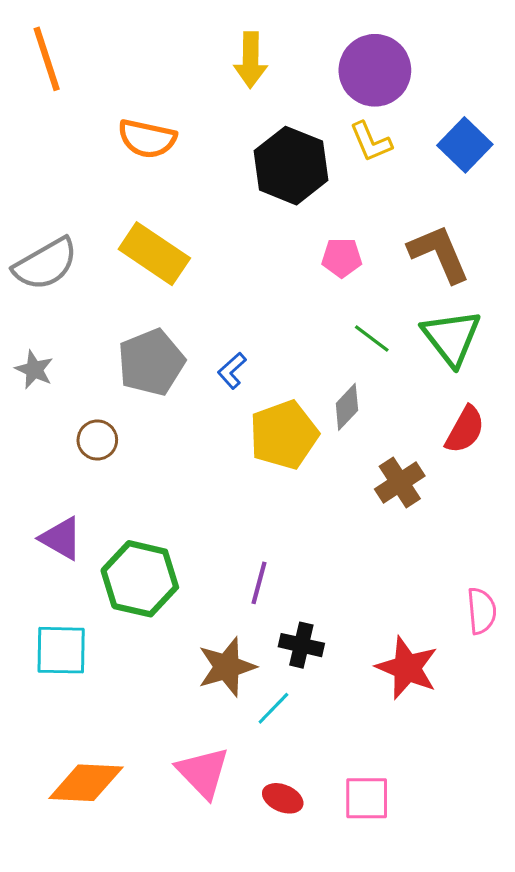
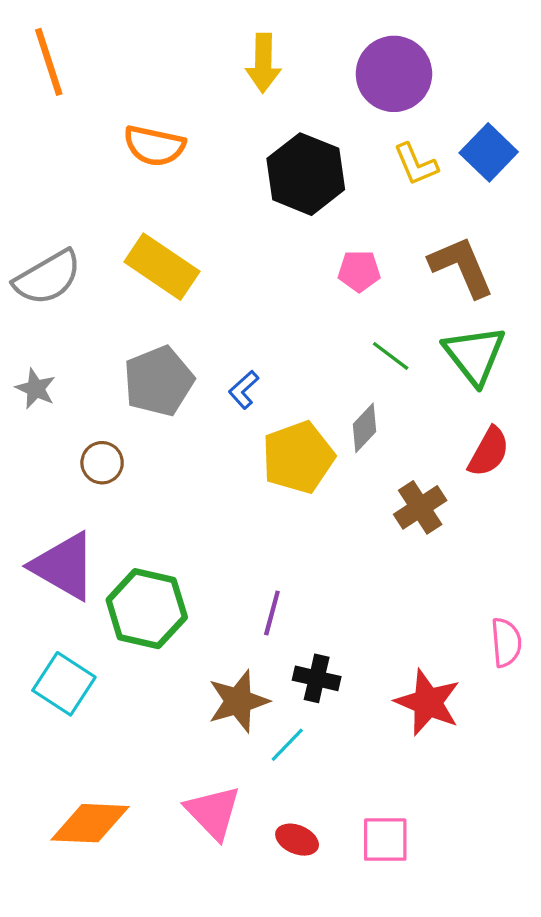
yellow L-shape: (371, 142) -> (416, 164), moved
purple triangle: (61, 538) -> (64, 566), size x1.5
cyan square: (61, 650) -> (64, 684), turned 32

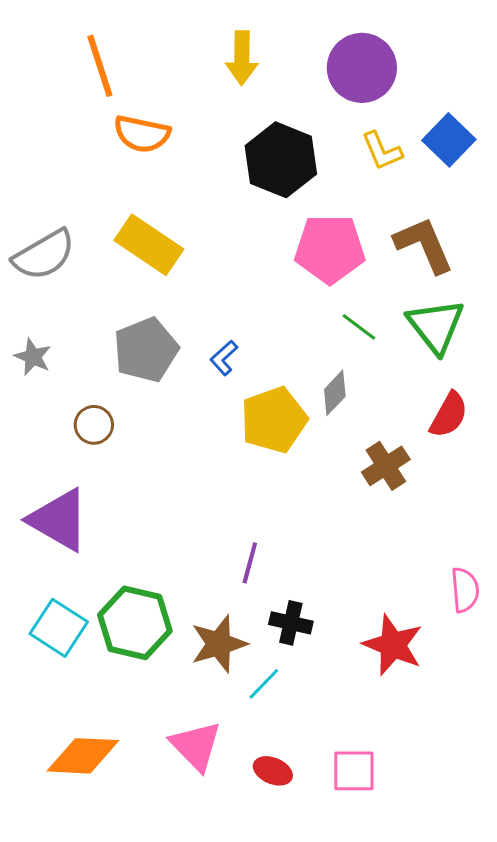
orange line: (49, 62) -> (100, 66), moved
pink pentagon: (359, 271) -> (330, 249), size x1.8
green hexagon: (147, 609) -> (135, 623), moved

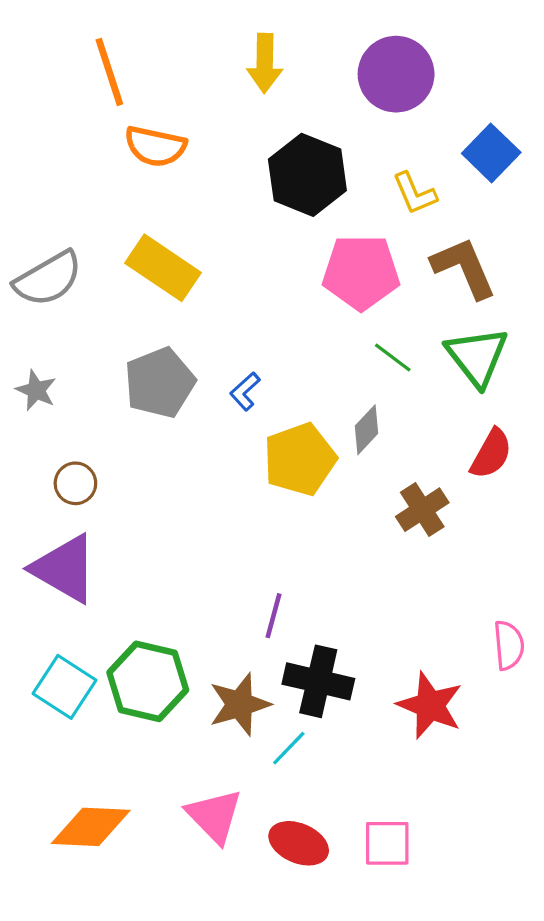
yellow L-shape: (382, 151) -> (415, 193), moved
brown circle: (94, 425) -> (75, 483), moved
black cross: (291, 623) -> (318, 681), size x1.5
red ellipse: (273, 771) -> (299, 843), size x1.4

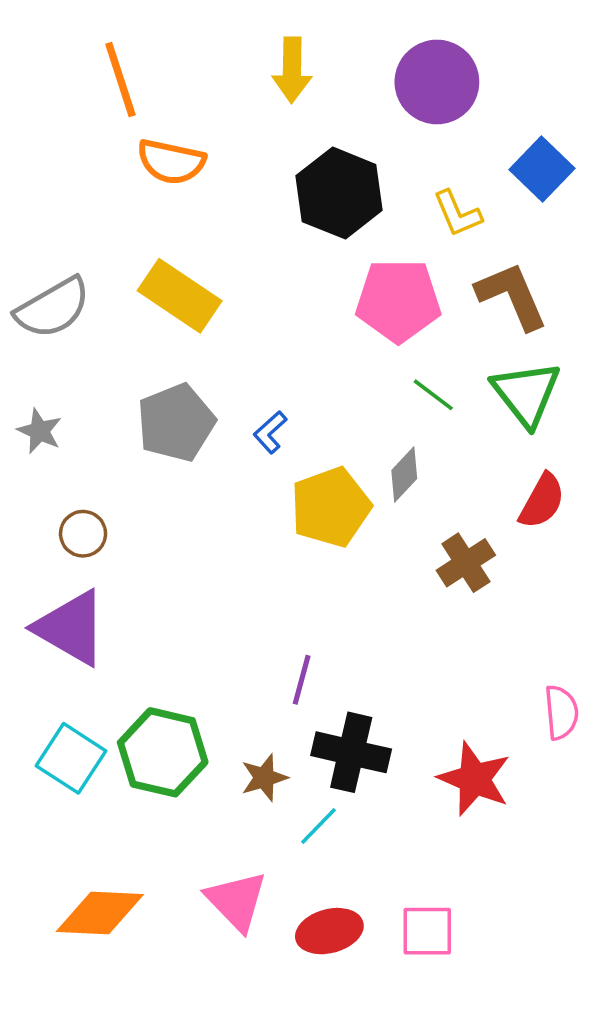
brown star: (240, 704) -> (264, 778), size x0.7
red ellipse: (299, 843) -> (329, 931), turned -38

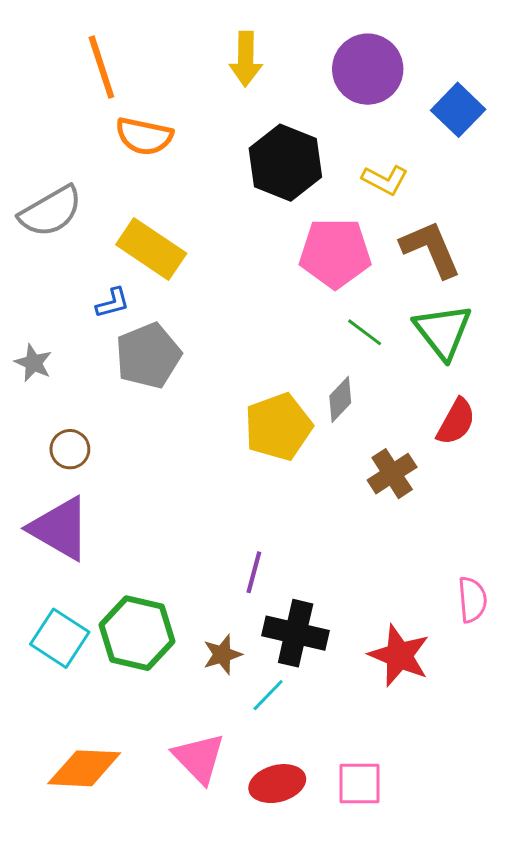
blue square: (542, 169) -> (458, 110), moved
yellow L-shape: (457, 214) -> (385, 180), turned -39
gray semicircle: (53, 308) -> (51, 211), moved
blue L-shape: (270, 432) -> (113, 303), moved, turned -153

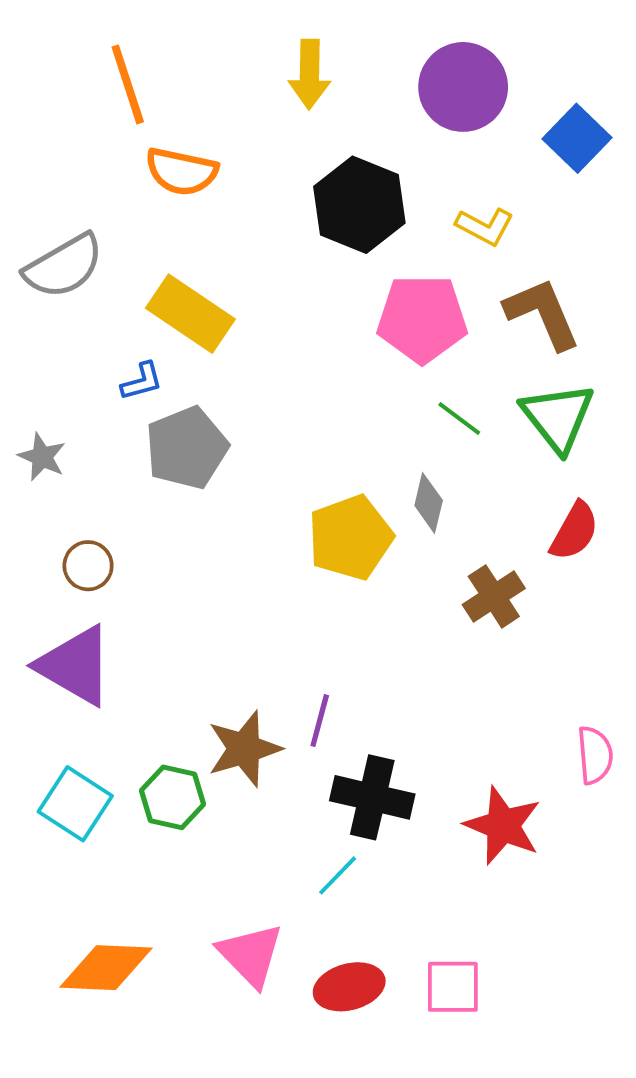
gray diamond: (340, 399) -> (429, 503), turned -30
green hexagon: (137, 633) -> (173, 797), size x0.7
brown star: (222, 654) -> (244, 749), moved, size x1.5

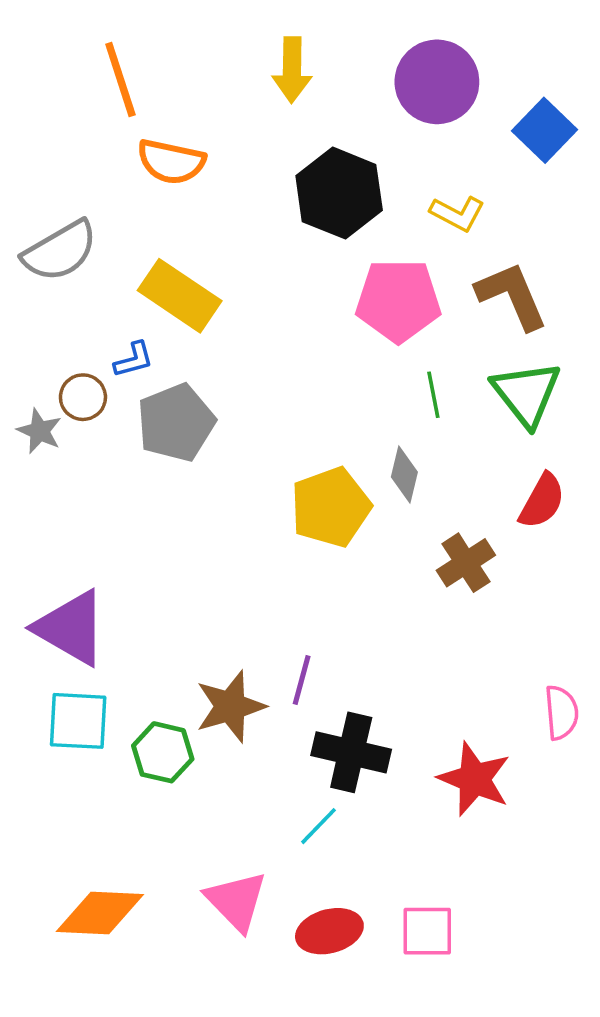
green line: (459, 419) -> (433, 395), turned 42
brown circle: (88, 566) -> (83, 397), moved
cyan square: (75, 804) -> (78, 721), moved, turned -30

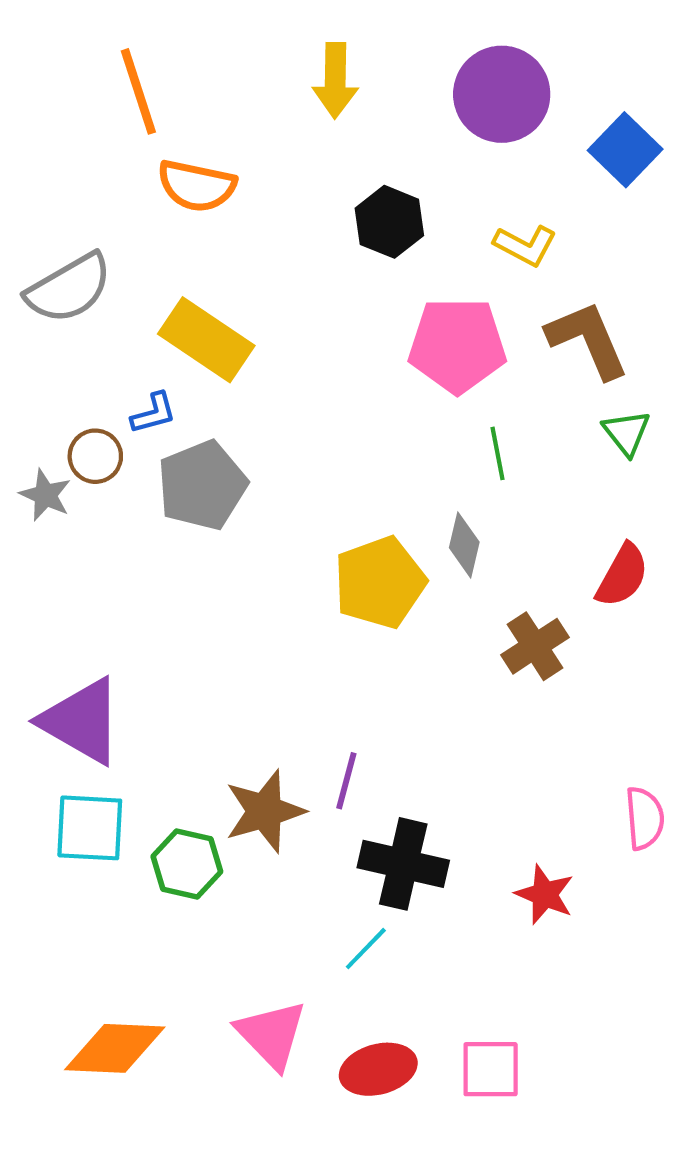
black hexagon: (339, 193) -> (389, 222), size x0.7
green triangle: (526, 394) -> (627, 433), moved, size x0.6
red star: (474, 779) -> (545, 894), size x0.7

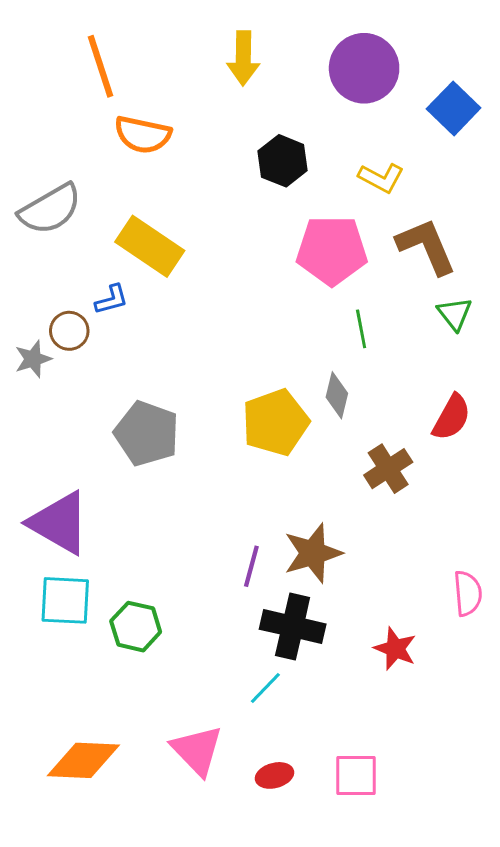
gray pentagon: (202, 485) -> (147, 433), moved, turned -30
gray star: (45, 495) -> (33, 359), turned 30
brown star: (265, 811) -> (313, 553), moved
red ellipse: (378, 1069) -> (274, 775), size x0.7

